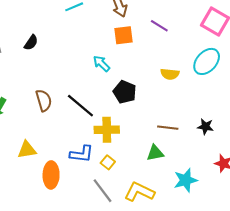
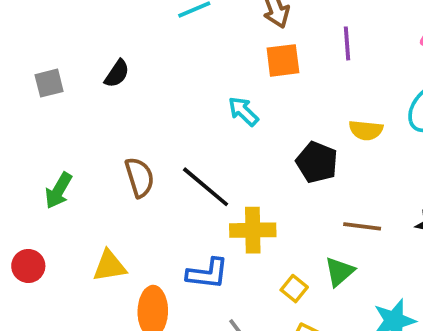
purple line: (159, 26) -> (347, 43), turned 54
black pentagon: (125, 92) -> (317, 162), moved
green triangle: (155, 153) -> (339, 272), turned -30
yellow square: (108, 162) -> (294, 289), moved

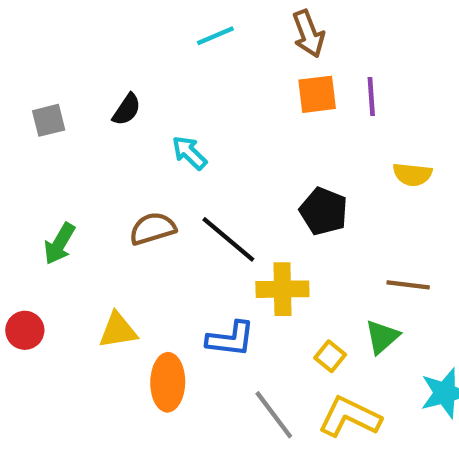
purple line: (347, 43) -> (371, 96), moved
cyan arrow: (243, 111) -> (189, 153), moved
black pentagon: (317, 162) -> (324, 211), moved
brown semicircle: (140, 177) -> (153, 229), turned -90

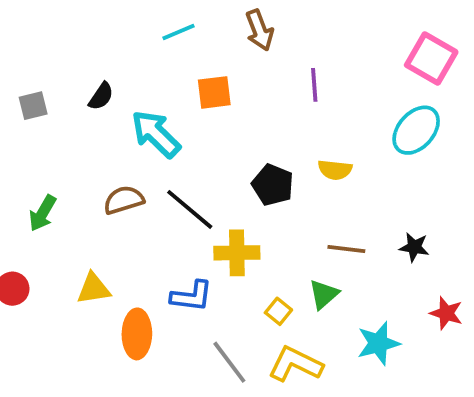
orange square: (317, 94) -> (214, 92), moved
cyan arrow: (189, 153) -> (156, 134), size x1.6
yellow semicircle: (412, 174) -> (335, 170), moved

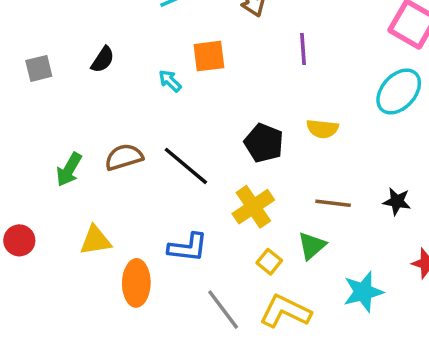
cyan arrow: (156, 134) -> (170, 81), moved, size x0.5
green arrow: (43, 213) -> (69, 169), moved
yellow cross: (237, 253) -> (253, 207), moved, turned -33

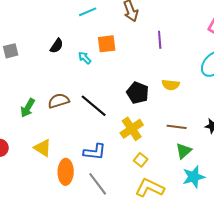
black semicircle: (103, 60) -> (57, 46), moved
yellow triangle: (96, 240) -> (43, 148), turned 42
green triangle: (312, 246) -> (184, 151), moved
gray line: (223, 310) -> (98, 184), moved

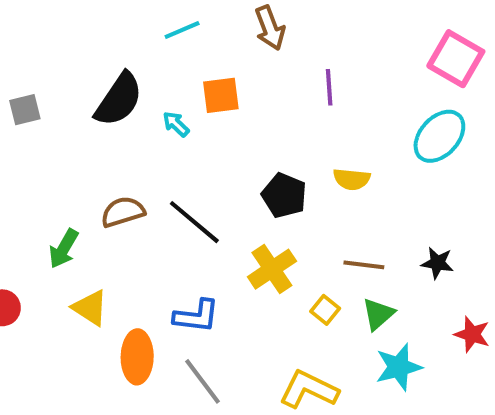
black semicircle: (57, 46) -> (119, 99), size x1.8
green arrow: (28, 108) -> (64, 249), moved
yellow square: (141, 160) -> (325, 310), moved

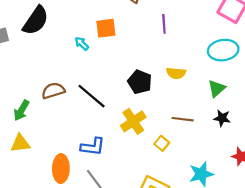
black semicircle: (119, 99) -> (36, 21), moved
cyan ellipse: (439, 136) -> (223, 50), turned 40
yellow triangle: (90, 308) -> (20, 143), moved, turned -40
green triangle: (378, 314) -> (217, 88), moved

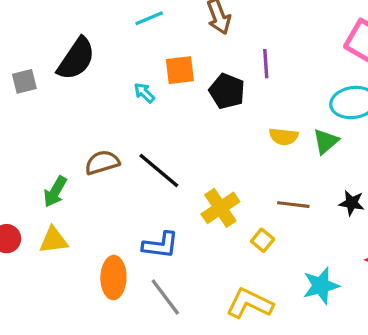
black pentagon: (140, 82) -> (227, 91), moved
green triangle: (217, 88) -> (326, 141), moved

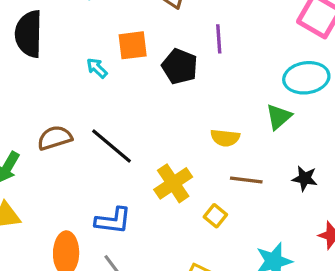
black semicircle: (76, 59) -> (29, 34), turned 147
yellow semicircle: (284, 137) -> (225, 138), moved

